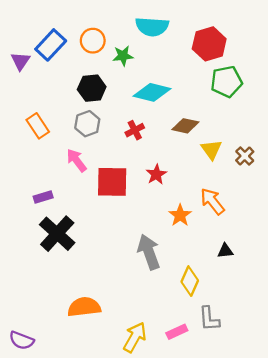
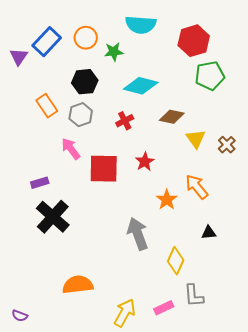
orange rectangle: (38, 126) -> (47, 106), moved
purple semicircle: (22, 340) -> (20, 316), size x0.7

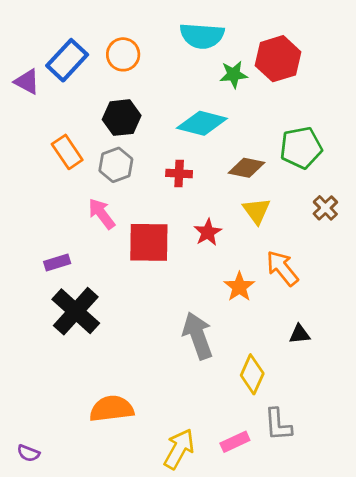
green star: (114, 52) -> (234, 75), moved
purple triangle: (19, 57) -> (27, 82), turned -36
green pentagon: (210, 76) -> (301, 148), moved
red cross: (125, 121) -> (179, 173), turned 30
yellow triangle: (196, 139) -> (256, 211), moved

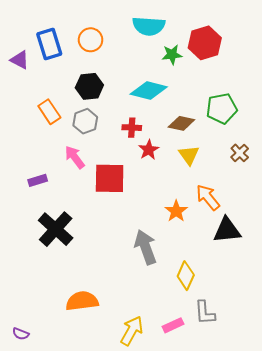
blue rectangle: (67, 60) -> (49, 44), turned -60
red star: (208, 232) -> (149, 150), moved
purple rectangle: (57, 262) -> (38, 180), moved
black triangle: (300, 334) -> (227, 230), moved, size x1.8

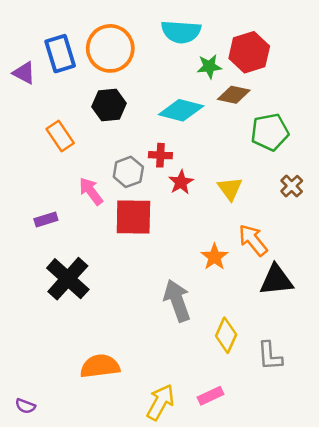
orange circle: (91, 40) -> (110, 48), size x1.6
gray hexagon: (85, 121) -> (128, 172), moved
brown diamond: (181, 123) -> (234, 95), moved
gray L-shape: (205, 313) -> (270, 356), moved

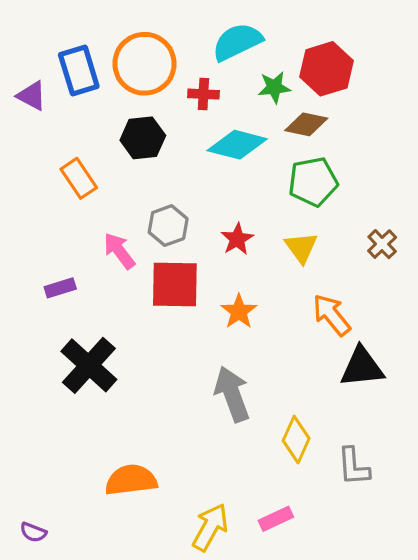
cyan semicircle: (181, 32) -> (237, 42), turned 150
green pentagon: (270, 132) -> (313, 182), moved
red cross: (160, 155) -> (203, 94), moved
orange star: (214, 257) -> (239, 311), moved

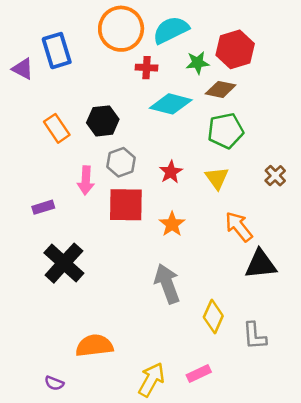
orange circle: (144, 64) -> (121, 29), moved
black hexagon: (143, 138) -> (103, 121), moved
pink arrow: (119, 251) -> (86, 180), turned -140
purple semicircle: (33, 532) -> (54, 383), moved

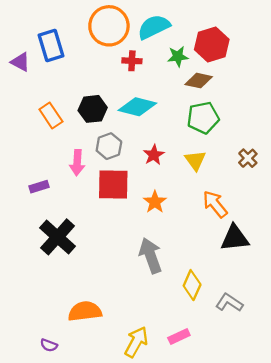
cyan diamond: (171, 104) -> (137, 107), moved
gray L-shape: (255, 336) -> (229, 303), turned 128

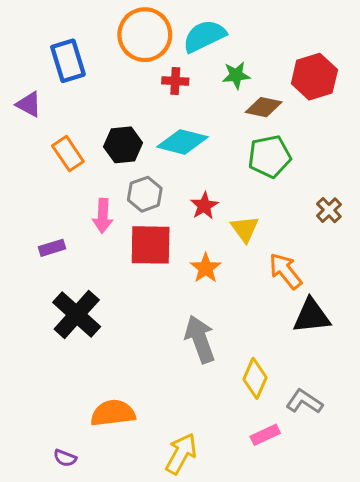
red hexagon: (212, 44) -> (314, 77), moved
purple triangle: (20, 62) -> (29, 104), moved
yellow triangle: (195, 160) -> (245, 229), moved
pink rectangle: (179, 336) -> (265, 435), moved

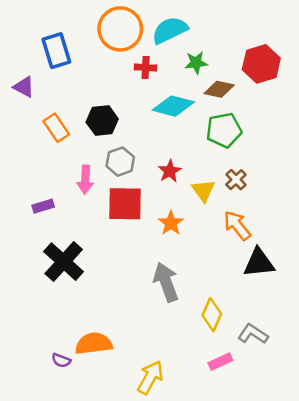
cyan diamond: (182, 142) -> (173, 106), moved
brown cross: (329, 210) -> (236, 180), moved
purple semicircle: (65, 458) -> (61, 360), moved

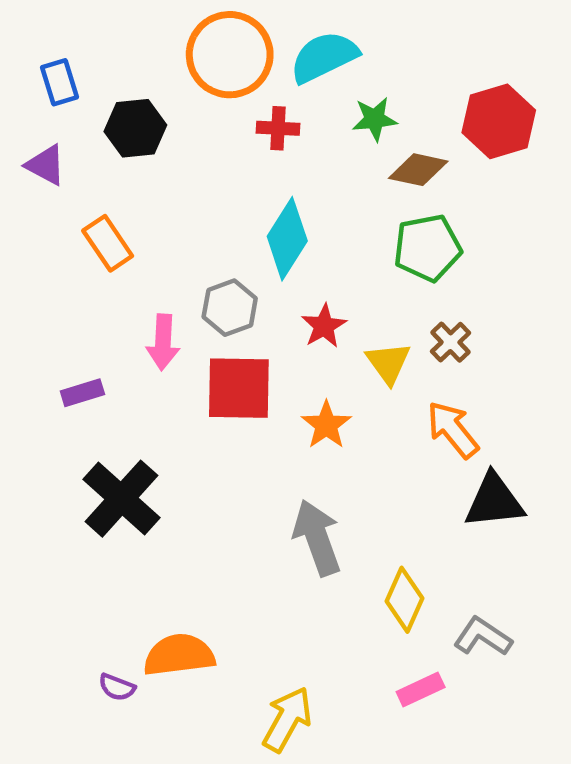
blue rectangle: (56, 51) -> (59, 82), moved, size x0.7
cyan diamond: (173, 106) -> (287, 239), moved, turned -72
black hexagon: (102, 121) -> (135, 128), moved

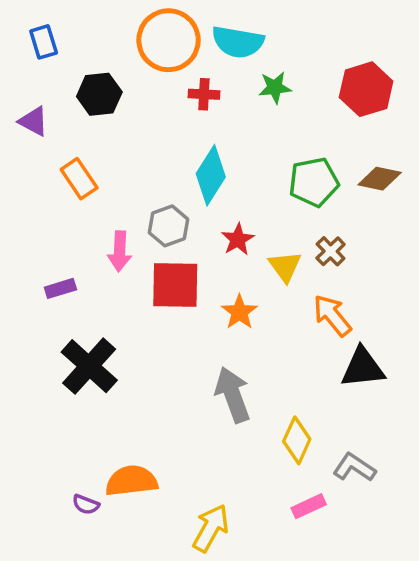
cyan semicircle: (324, 57) -> (238, 42), turned -144
blue rectangle: (59, 82) -> (44, 42), moved
brown diamond: (418, 170) -> (380, 179), moved

